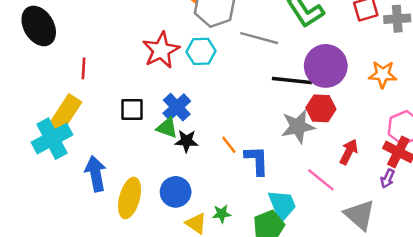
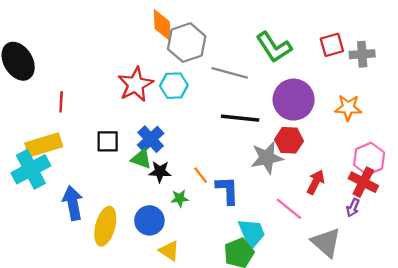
black line: (292, 80) -> (240, 118), moved
yellow rectangle: (65, 113) -> (44, 145), turned 40
green star: (222, 214) -> (180, 198), moved

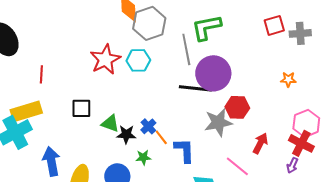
green L-shape: (274, 47) -> (206, 27), moved, turned 112
gray line: (230, 73) -> (186, 49), turned 64
purple circle: (294, 100) -> (213, 73), moved
orange star: (348, 108) -> (288, 79), size x0.7
blue cross: (151, 139) -> (148, 126), moved, size x0.7

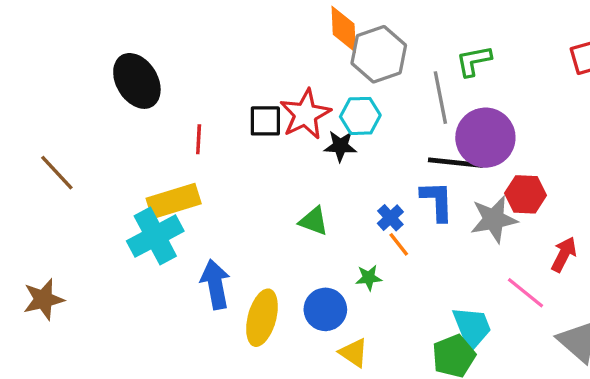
green L-shape: (206, 27) -> (474, 61), size x0.7
black square: (81, 108) -> (265, 121), moved
blue cross: (148, 126) -> (390, 218), moved
black star: (126, 134) -> (340, 146), moved
blue L-shape: (184, 150) -> (437, 201), moved

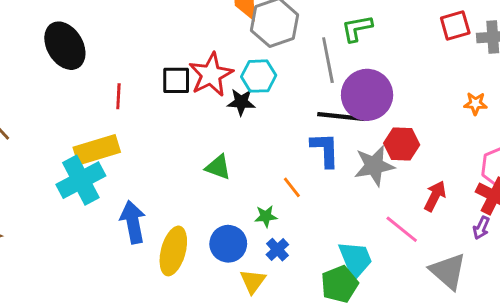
blue cross: (390, 218) -> (277, 250), moved
yellow triangle: (354, 353) -> (253, 281), turned 32

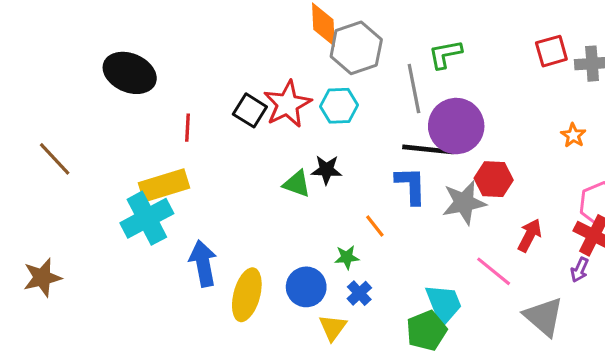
black ellipse: (65, 46) -> (130, 73), turned -36
black square: (176, 80) -> (250, 110), turned 32
black star: (241, 102) -> (326, 170), moved
orange star: (475, 104) -> (573, 135), turned 30
green triangle: (218, 167) -> (297, 184), moved

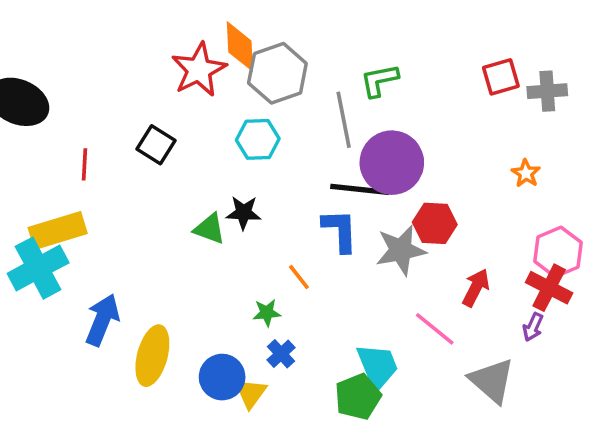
red star: (287, 104) -> (199, 70), moved
blue arrow: (203, 263) -> (102, 320), turned 33
blue circle: (306, 287) -> (222, 377), moved

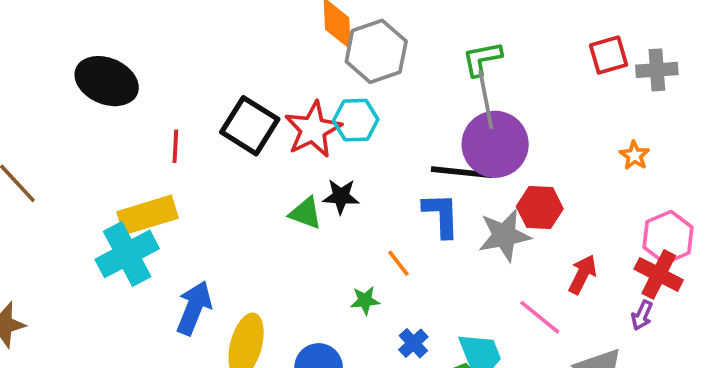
red star: (199, 70) -> (313, 129), moved
gray line: (344, 120) -> (486, 100), moved
black square: (156, 145) -> (250, 126), size x1.4
blue cross: (281, 354) -> (413, 343), moved

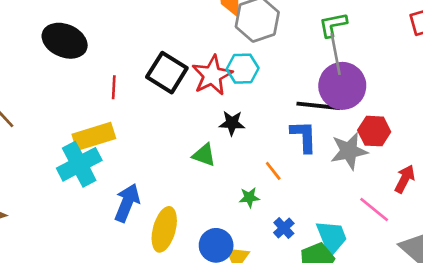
green triangle: (306, 213) -> (204, 155), moved

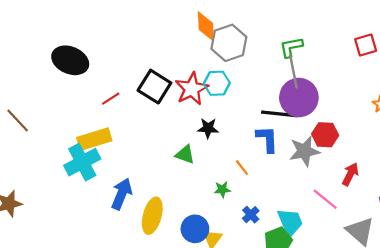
red line: (114, 87) -> (111, 99), turned 54

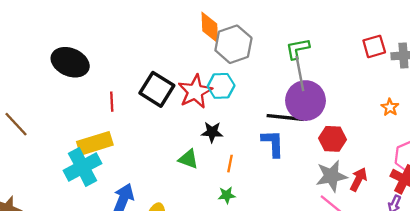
red line: (111, 99) -> (112, 102), turned -60
gray star: (304, 151) -> (331, 176), moved
orange line: (242, 168) -> (230, 164), moved, turned 49

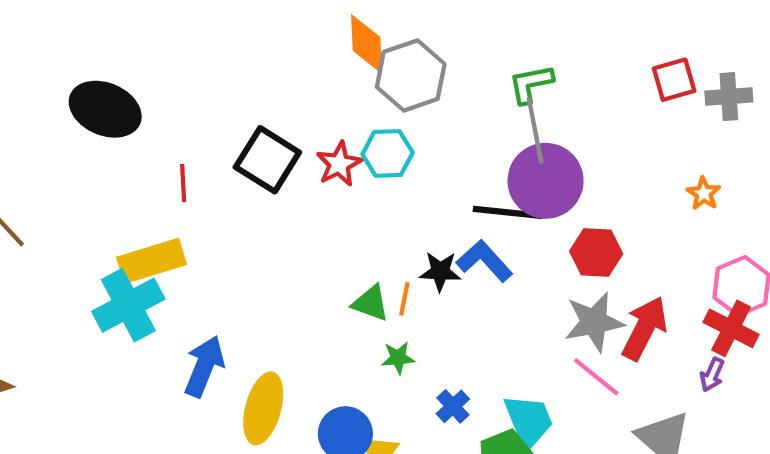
red star: (195, 92) -> (339, 164), size x0.7
black star: (212, 132) -> (440, 271), moved
blue L-shape: (273, 143) -> (484, 261), turned -40
green triangle: (188, 159) -> (371, 303), moved
red arrow: (358, 179) -> (645, 328), size x1.4

